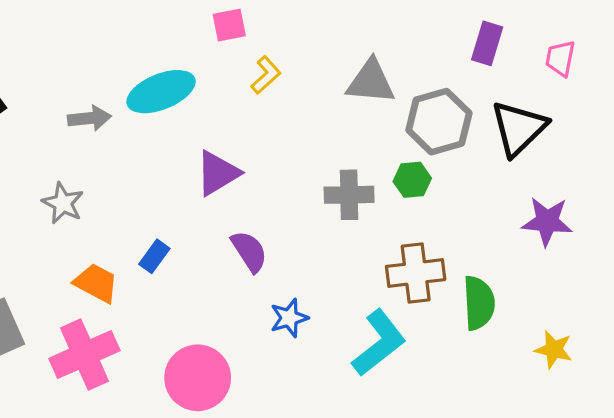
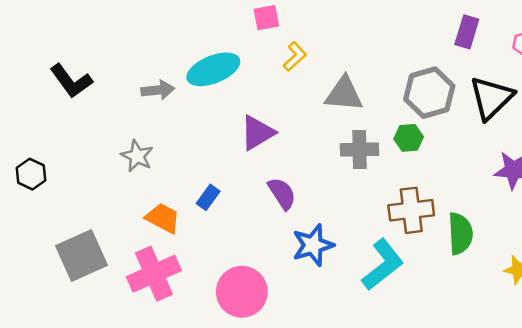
gray triangle: (371, 82) -> (344, 94), moved
blue star: (289, 318) -> (313, 245), size x1.4

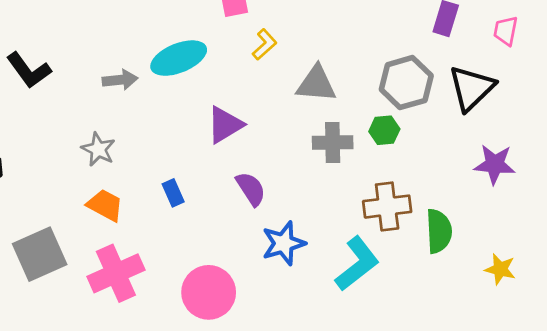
blue rectangle: (208, 197) -> (173, 193), turned -60
orange trapezoid: (163, 218) -> (105, 205), moved

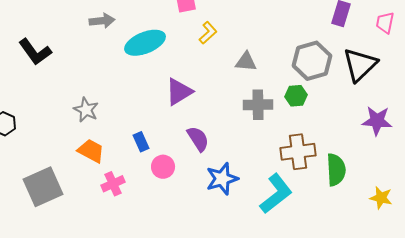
gray arrow: (120, 80) -> (102, 21), moved
gray triangle: (316, 84) -> (246, 62), size x0.7
pink cross: (116, 273) -> (113, 184), moved, size x0.6
pink circle: (209, 292) -> (163, 167), moved, size x0.6

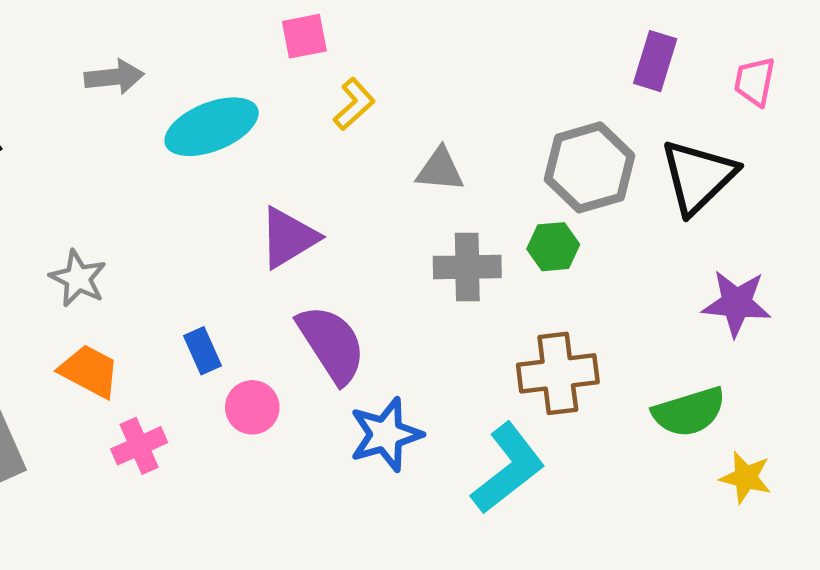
purple semicircle: (198, 139) -> (331, 344), size x1.4
green semicircle: (336, 170) -> (689, 412), moved, turned 76

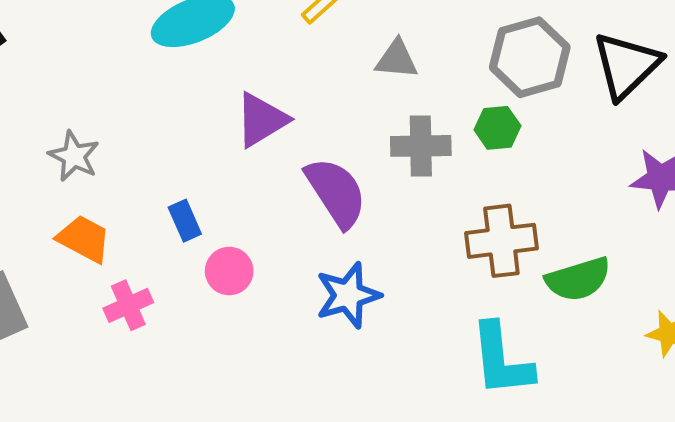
purple semicircle: (331, 344) -> (336, 192), moved
green semicircle: (689, 412) -> (578, 279), moved
cyan L-shape: (508, 468) -> (501, 360), moved, turned 122

